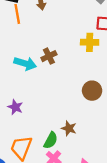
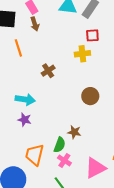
orange line: (17, 14) -> (18, 48), moved
cyan arrow: (25, 63) -> (25, 99), moved

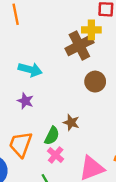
brown cross: (48, 71) -> (79, 45), moved, size x1.6
cyan arrow: (25, 99) -> (30, 70), moved
purple star: (25, 120) -> (25, 101), moved

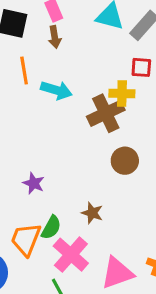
cyan arrow: (30, 70) -> (56, 90), moved
green semicircle: (52, 136) -> (51, 227), moved
pink cross: (56, 155) -> (71, 255), size x1.6

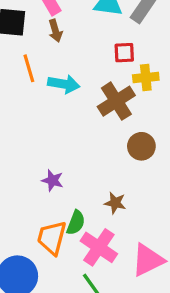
red square: (141, 67) -> (124, 53), moved
yellow cross: (122, 93) -> (146, 78), moved

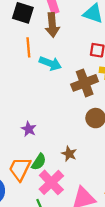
brown arrow: (55, 31) -> (52, 25), size x1.5

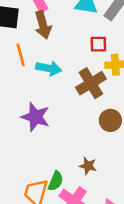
purple star: (29, 129) -> (35, 117), moved, size x1.6

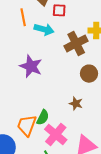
red square: (98, 44) -> (59, 10), moved
brown star: (88, 166) -> (76, 104), moved

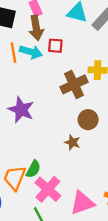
cyan arrow: (44, 29) -> (31, 52), moved
brown star: (76, 104) -> (72, 142), moved

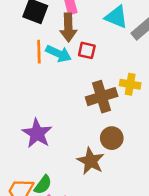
purple star: (21, 110) -> (37, 133), moved
brown star: (72, 142) -> (91, 161), size x1.5

